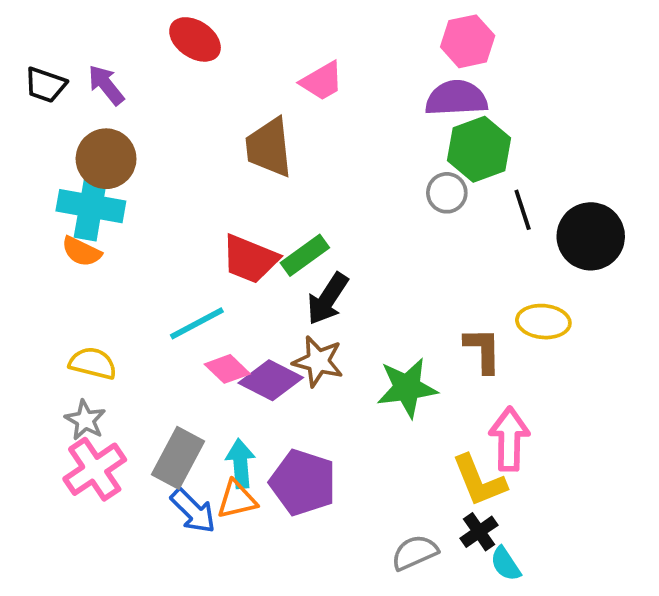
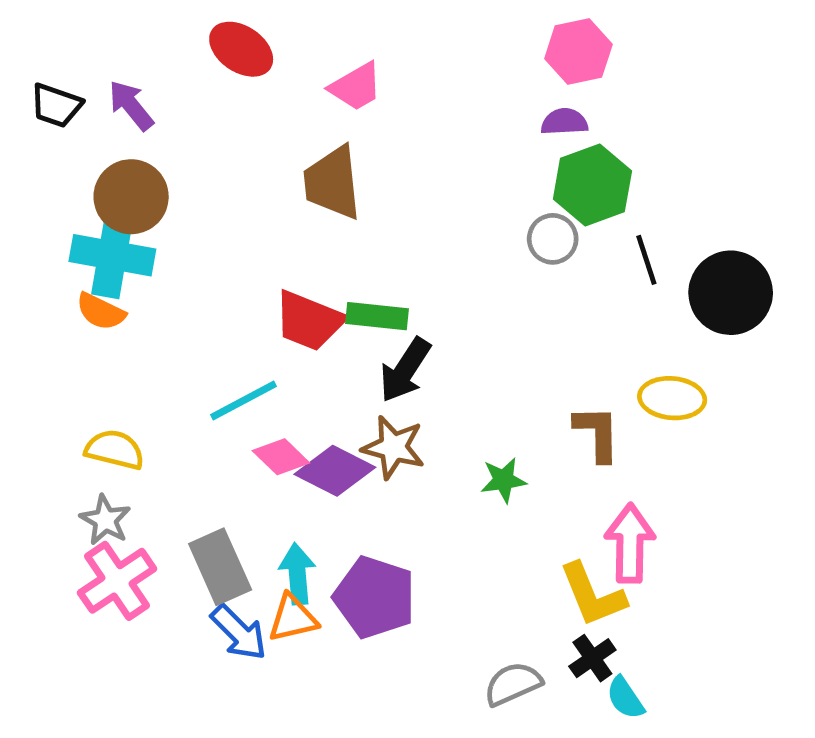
pink trapezoid: (322, 81) -> (356, 87), moved
purple semicircle: (456, 98) -> (564, 122), size x0.6
green rectangle: (305, 255) -> (377, 316), turned 42
green star: (407, 388) -> (503, 480), size x0.6
gray rectangle: (178, 458) -> (220, 567), turned -52

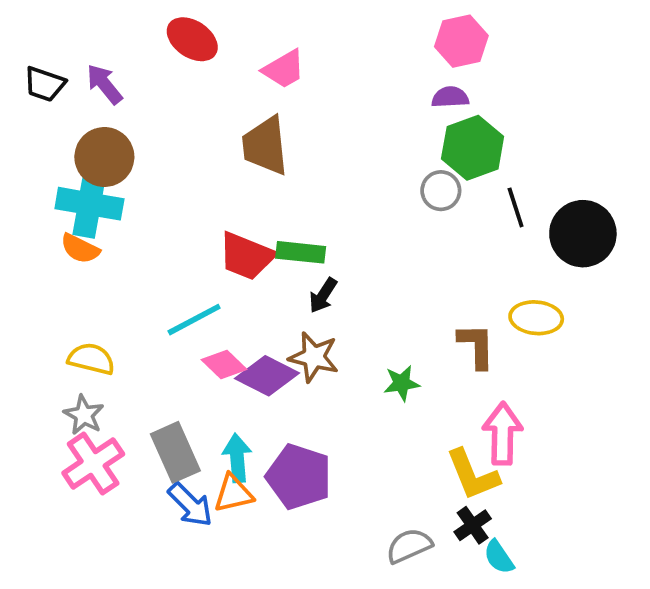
black arrow: (405, 370) -> (323, 295), size x0.7

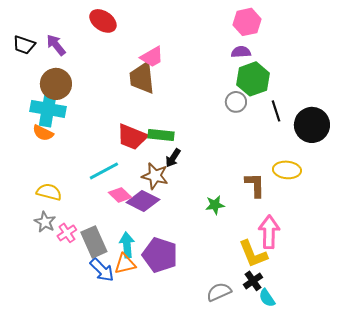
pink trapezoid: (284, 69) -> (152, 57), moved
brown star: (314, 357) -> (155, 176), moved
pink cross: (93, 464) -> (67, 233), moved, size x0.6

